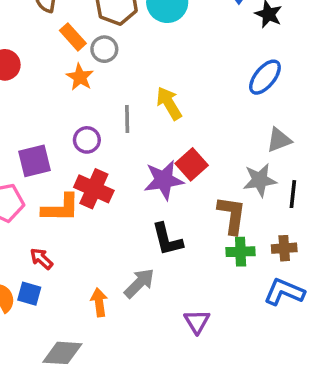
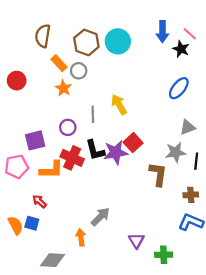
black L-shape: (167, 239) -> (95, 150), moved
green cross: (241, 252) -> (164, 255), moved
orange arrow: (99, 302) -> (81, 237), moved

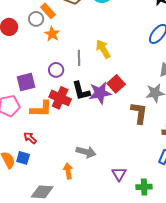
gray circle: (79, 71) -> (36, 19), moved
gray arrow: (100, 217) -> (86, 152), turned 60

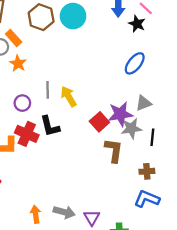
yellow arrow: (103, 49) -> (69, 96), moved
red square: (116, 84) -> (99, 122), moved
purple star: (100, 93) -> (120, 114), moved
gray arrow: (86, 152) -> (64, 212), moved

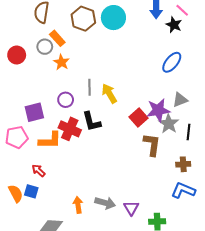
gray star: (131, 128) -> (169, 124), turned -30

